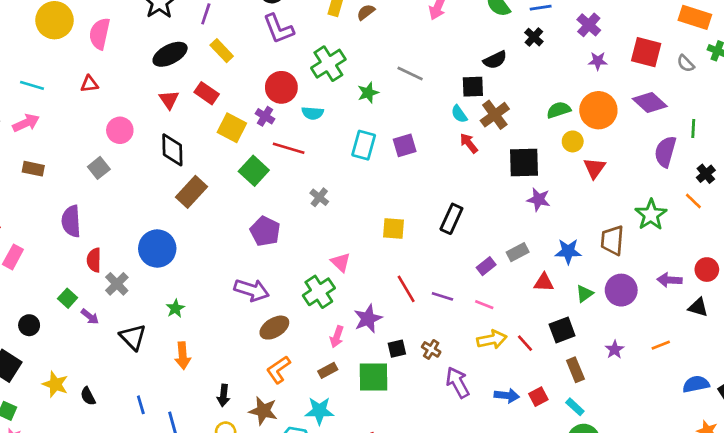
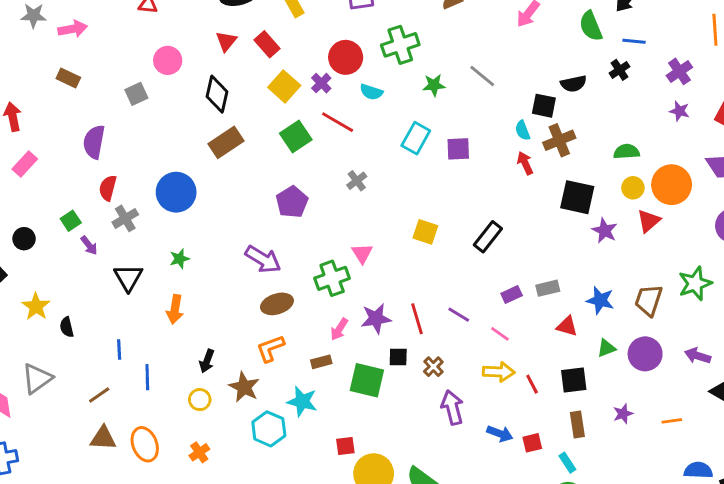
orange circle: (598, 110) -> (672, 185), moved
purple star: (539, 199) -> (605, 231), moved
red line: (406, 289) -> (417, 319), moved

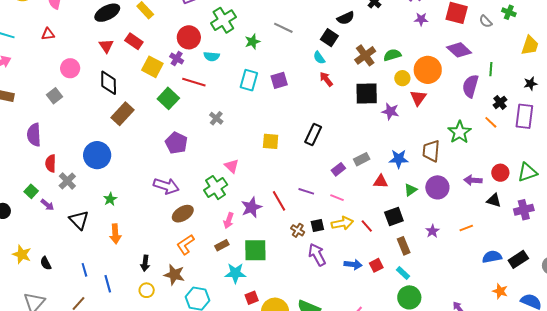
black square: (544, 106) -> (329, 38), turned 36
brown cross: (559, 140) -> (365, 55), moved
black square: (398, 357) -> (317, 225), moved
cyan star: (302, 401) -> (235, 273), moved

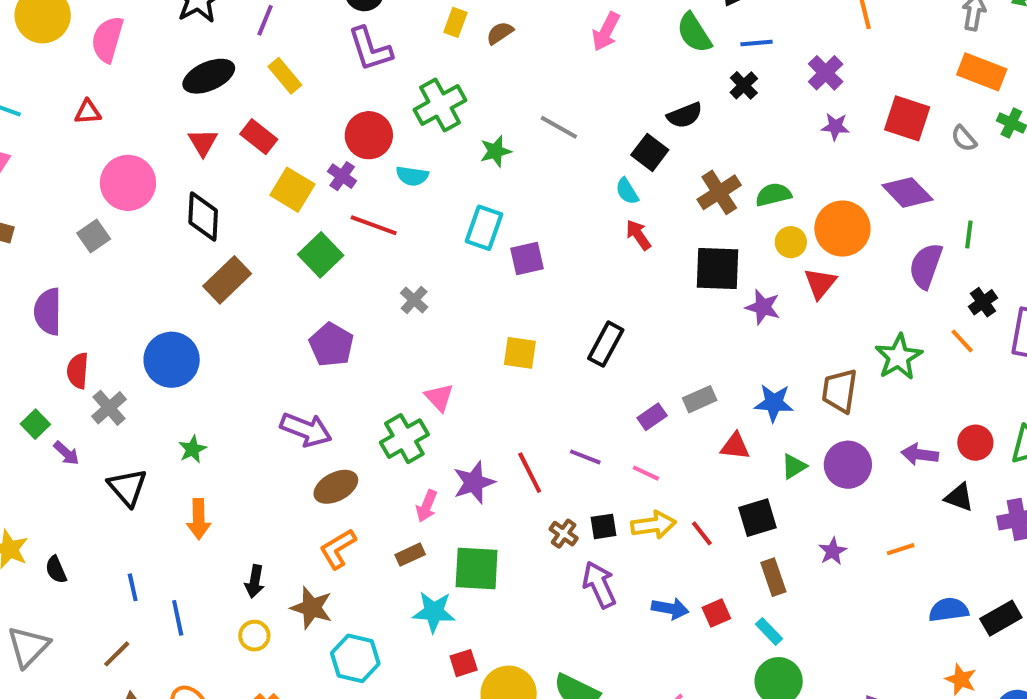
pink circle: (70, 68) -> (128, 183), size x1.4
purple square: (279, 80) -> (527, 258), moved

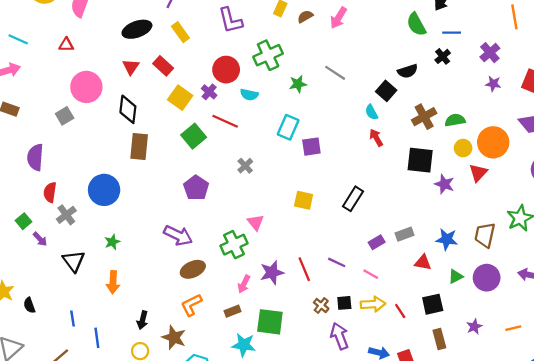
pink arrow: (606, 32) -> (338, 18), moved
brown rectangle: (227, 280) -> (139, 147), turned -45

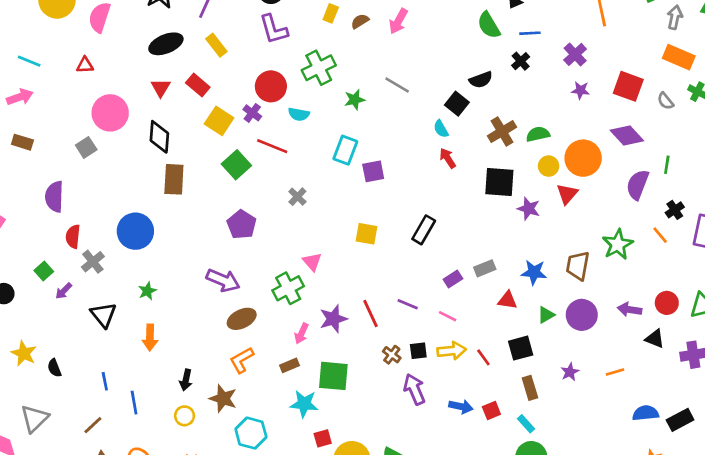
purple arrow: (40, 239) -> (64, 291), turned 91

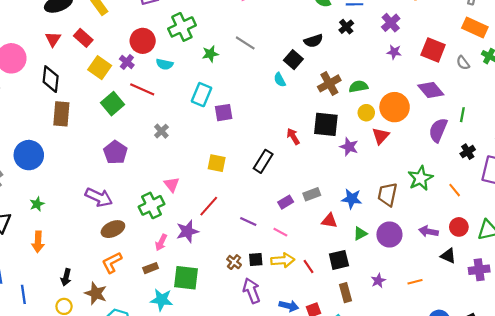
red arrow: (448, 158) -> (293, 136), moved
orange line: (660, 235) -> (455, 190), moved
red line: (371, 314) -> (209, 206), moved, turned 65

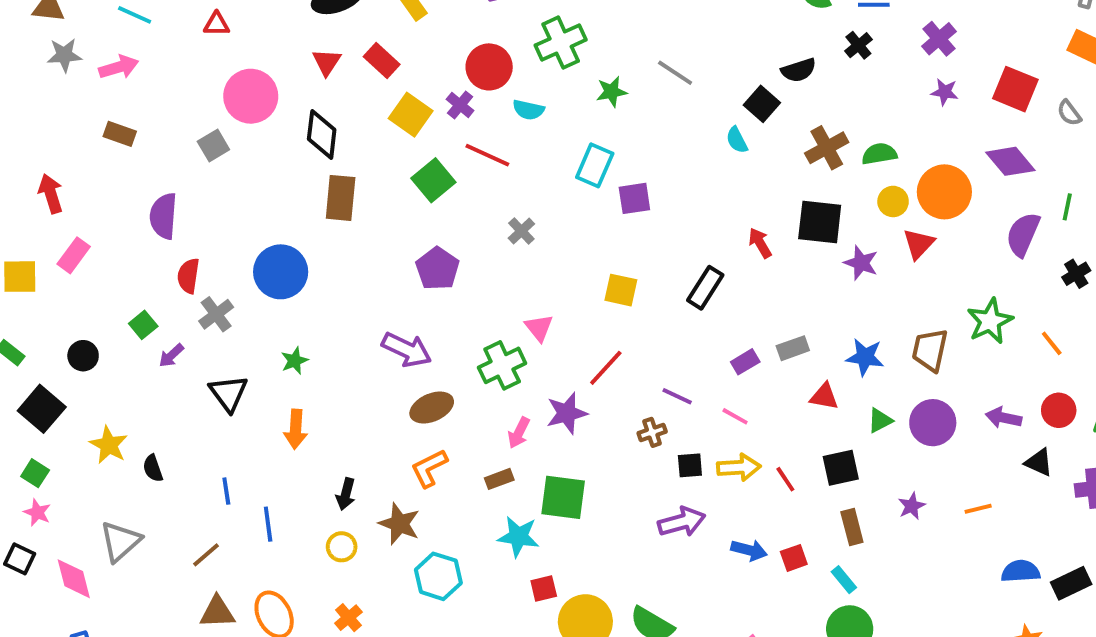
brown cross: (234, 262) -> (652, 432), moved, turned 32
purple arrow: (252, 291) -> (682, 522), turned 95

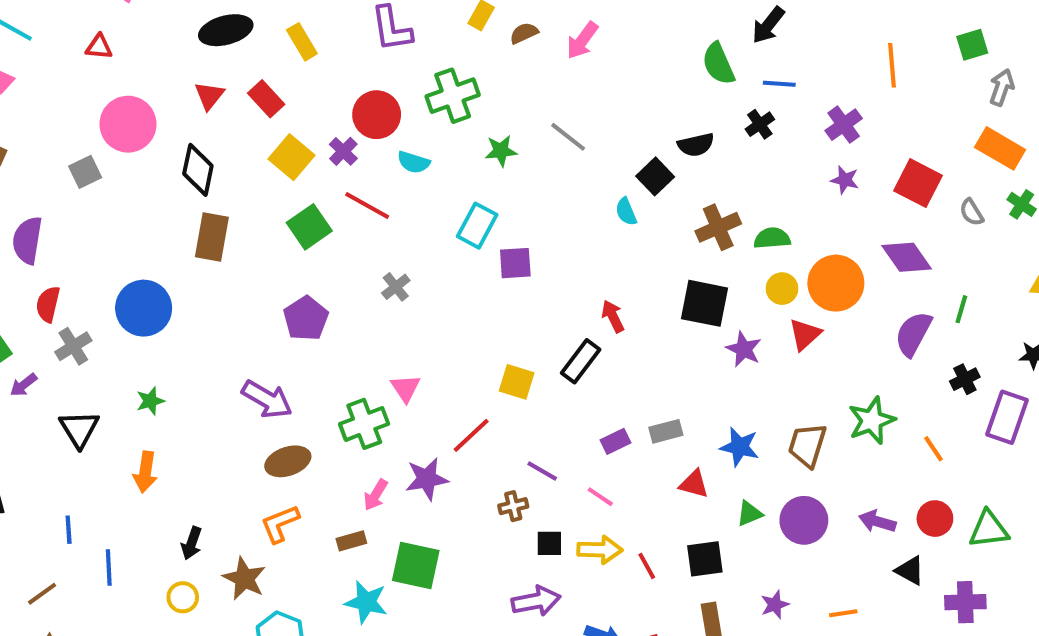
red arrow: (760, 243) -> (613, 316), moved
yellow square: (621, 290) -> (517, 382), moved

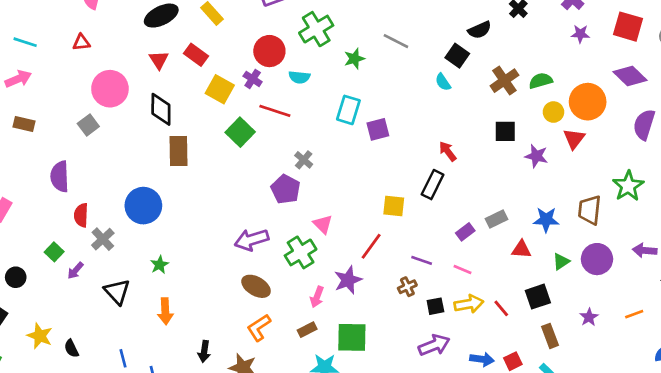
black square: (704, 303) -> (505, 131), size x0.7
purple pentagon: (306, 318) -> (286, 189), moved
purple arrow: (267, 399) -> (252, 240), moved, turned 144
brown ellipse: (288, 461) -> (256, 286), turned 60

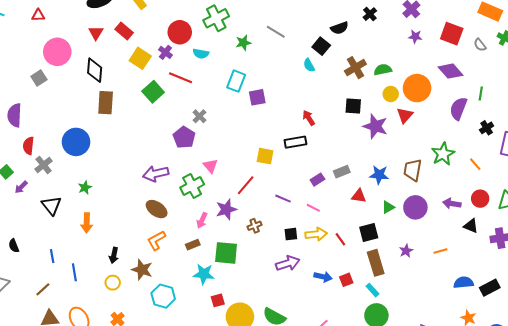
purple star: (536, 156) -> (375, 126), size x1.4
black rectangle: (433, 185) -> (295, 142), turned 50
brown cross: (407, 287) -> (255, 226), moved
brown rectangle: (550, 336) -> (376, 263), size x1.4

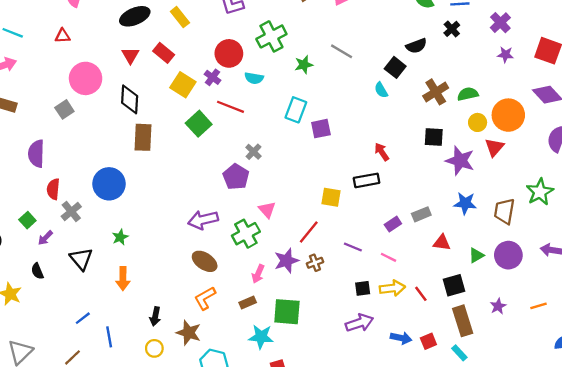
blue star: (379, 175) -> (465, 203), moved
brown cross: (255, 226) -> (315, 263), moved
black semicircle: (14, 246) -> (37, 271), moved
blue line: (52, 256) -> (83, 318), turned 64

